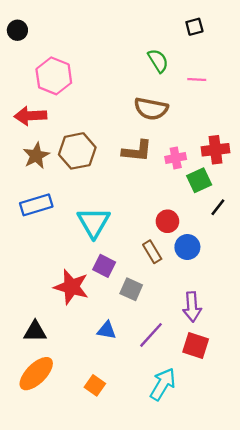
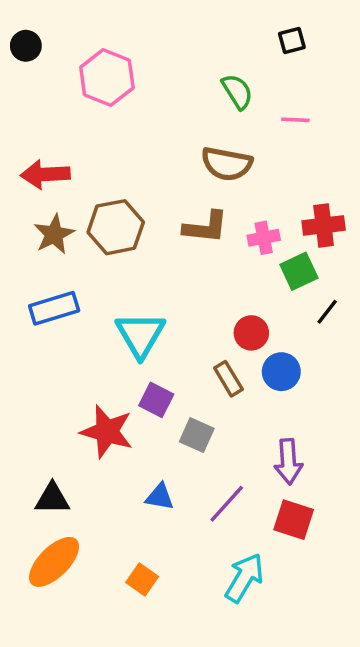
pink hexagon: (54, 76) -> (107, 77), moved

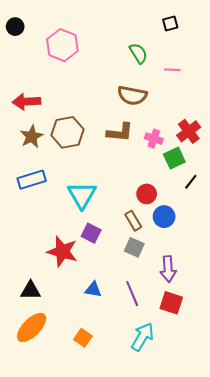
red cross: (324, 225) -> (189, 131), turned -30
pink cross: (264, 238) -> (154, 139), turned 30
gray square: (197, 435) -> (134, 247), moved
purple line: (227, 504) -> (132, 294), turned -65

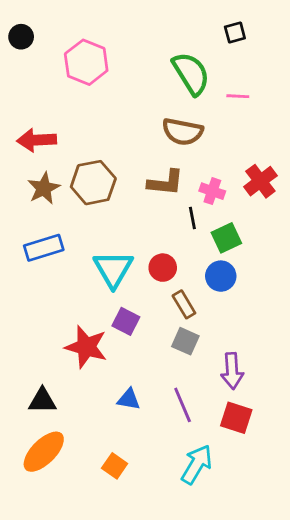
green semicircle: (138, 53) -> (191, 74), size x1.5
green square: (174, 158) -> (226, 238), moved
black line: (191, 182) -> (192, 218), moved, turned -49
red circle: (147, 194) -> (163, 268), moved
blue circle: (164, 217) -> (221, 276), moved

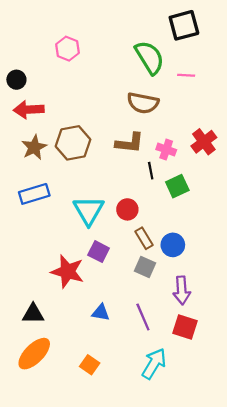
black square: (235, 32) -> (184, 25), size x1.8
black circle: (21, 37) -> (16, 80), moved
pink hexagon: (86, 62) -> (67, 49), size x0.7
blue circle: (221, 276) -> (173, 245), moved

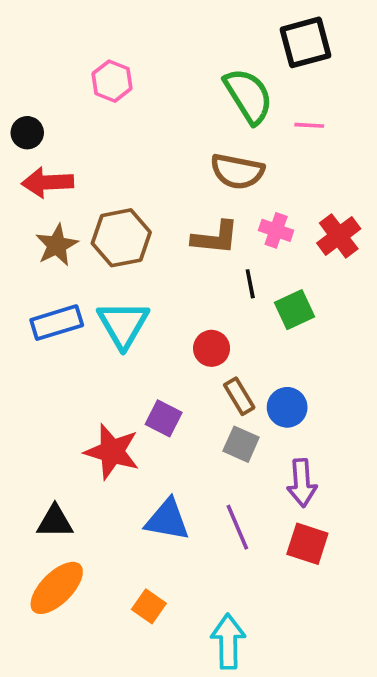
pink cross: (166, 150) -> (276, 230), moved
cyan triangle: (89, 211) -> (123, 324), moved
blue triangle: (101, 313) -> (167, 520), size x1.5
cyan arrow: (154, 364) -> (228, 641), moved, turned -32

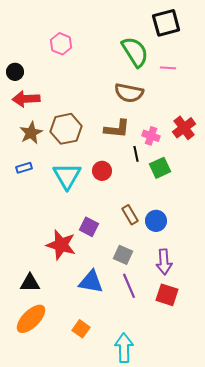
pink cross: (276, 230) -> (151, 136), moved
blue rectangle: (57, 323) -> (24, 168), moved, size x0.6
red circle: (212, 348) -> (102, 171), moved
gray square: (241, 444) -> (123, 255), moved

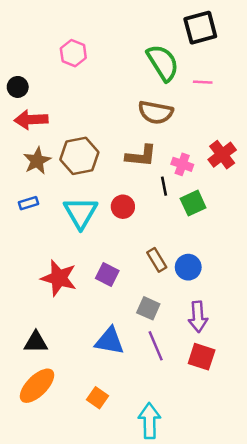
red star: (61, 245) -> (59, 278), moved

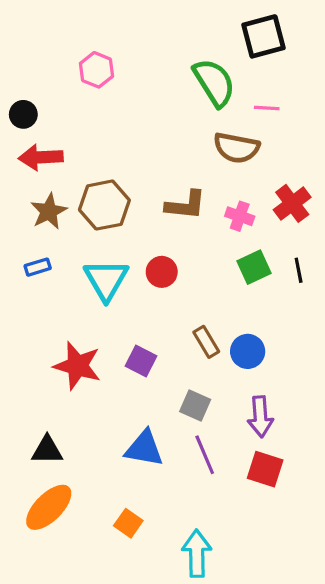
brown semicircle: (156, 112) -> (236, 148), moved
black line: (164, 186) -> (299, 270), moved

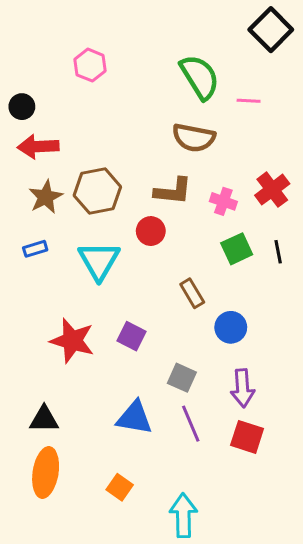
black square: (264, 36) -> (271, 30), moved, turned -30
brown semicircle: (236, 148) -> (194, 138), moved
red circle: (162, 272) -> (151, 231), moved
brown rectangle: (206, 342) -> (192, 293), moved
orange ellipse: (49, 507) -> (46, 472), turned -36

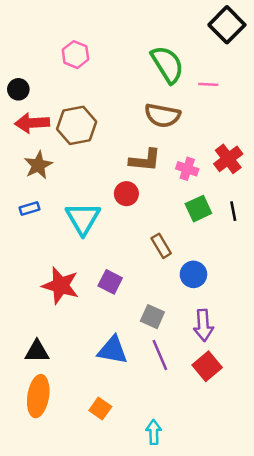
brown hexagon: (97, 191) -> (77, 125), moved
red square: (247, 437) -> (207, 366), turned 32
cyan arrow: (183, 515) -> (154, 432), size x0.7

